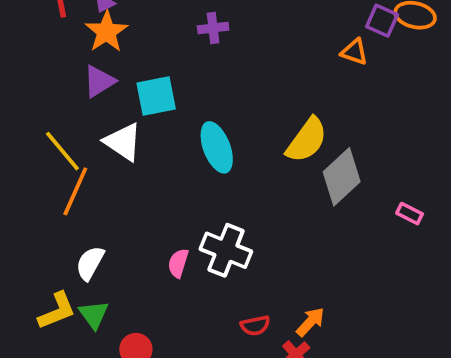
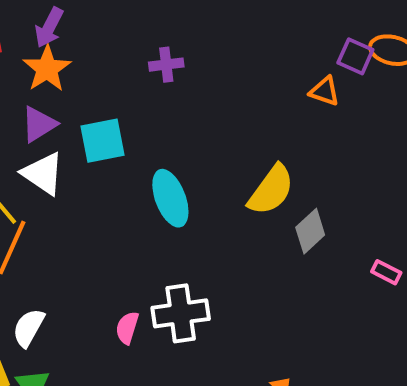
white triangle: (123, 142) -> (43, 174), moved
gray diamond: (342, 177) -> (310, 231), size x0.7
white cross: (226, 250) -> (181, 313), turned -30

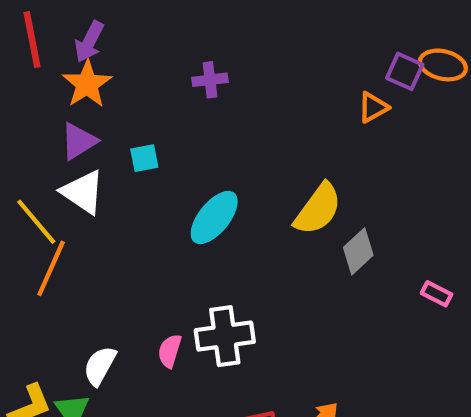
orange triangle: (325, 91) -> (373, 107), turned -48
cyan square: (103, 141) -> (144, 158), size x0.6
cyan ellipse: (170, 198) -> (214, 217), turned 60
white semicircle: (29, 328) -> (100, 366), moved

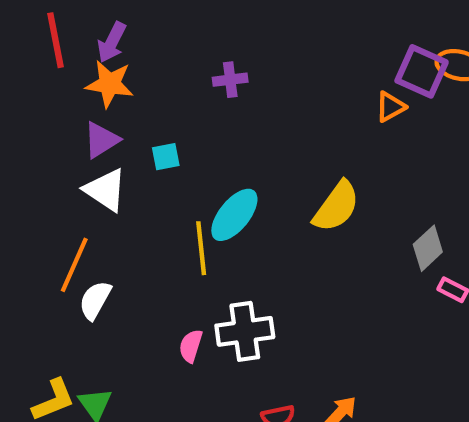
purple square: (405, 71) -> (422, 71), size x1.4
orange star: (87, 84) -> (110, 84), turned -30
yellow line: (36, 222) -> (201, 248), moved, turned 34
gray diamond: (358, 251) -> (428, 248), moved
white semicircle: (100, 366) -> (95, 300), moved

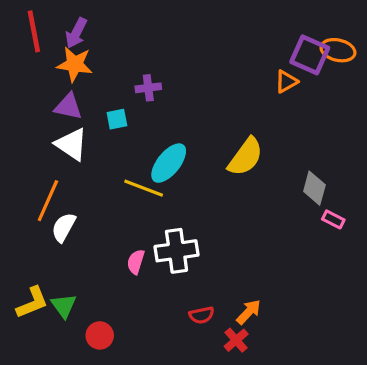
purple cross: (230, 80) -> (148, 88), moved
purple triangle: (101, 140) -> (68, 107), turned 44
yellow line: (201, 248) -> (144, 188), turned -63
gray diamond: (428, 248) -> (314, 188), turned -32

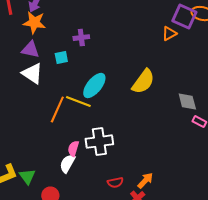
gray diamond: (314, 188) -> (187, 102), turned -30
orange line: (48, 201) -> (57, 110), moved
white semicircle: (64, 227) -> (67, 164), moved

